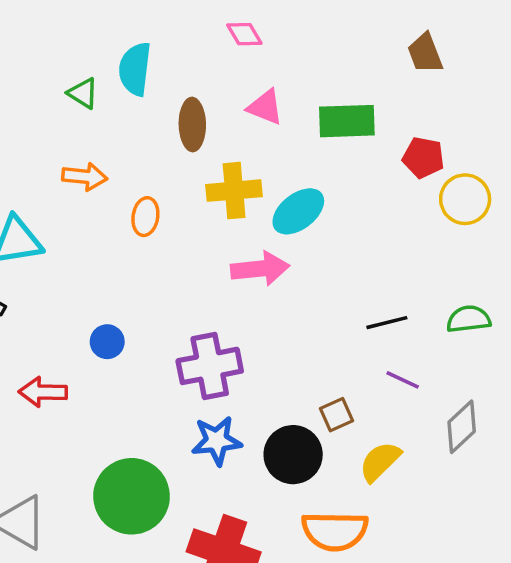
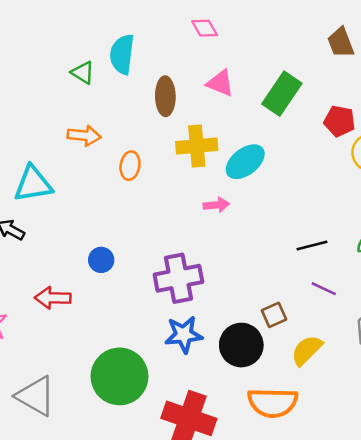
green rectangle: (347, 121) -> (282, 94), turned -54
pink arrow: (260, 269) -> (216, 205), size x0.6

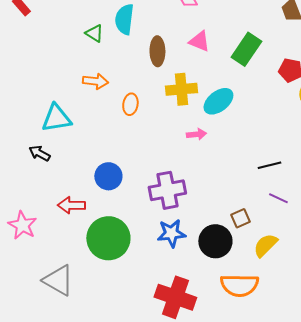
blue circle: (101, 260) -> (108, 176), size x1.4
green circle: (119, 376) -> (108, 238), moved

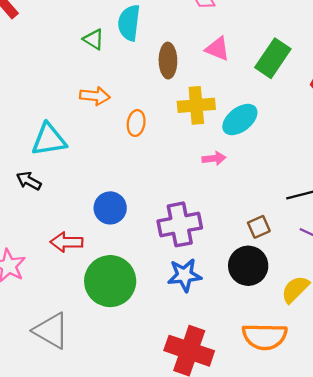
brown square: (240, 218) -> (259, 227), moved
black circle: (215, 241) -> (248, 266), moved

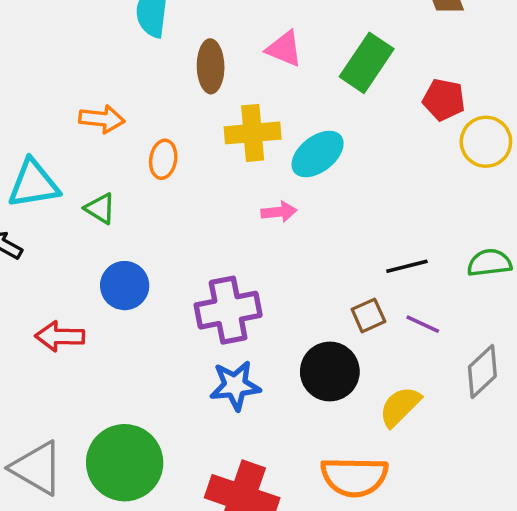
green triangle: (94, 39) -> (100, 208), moved
brown square: (259, 227) -> (368, 315), moved
green circle: (110, 281) -> (125, 463), moved

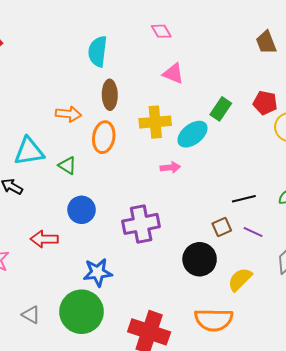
green rectangle: (367, 63) -> (221, 109), moved, size x0.7
brown ellipse: (211, 66) -> (110, 95), moved
orange ellipse: (163, 159) -> (104, 137), size x1.4
blue star: (235, 386) -> (98, 272), moved
gray triangle: (37, 468) -> (31, 315), size x0.6

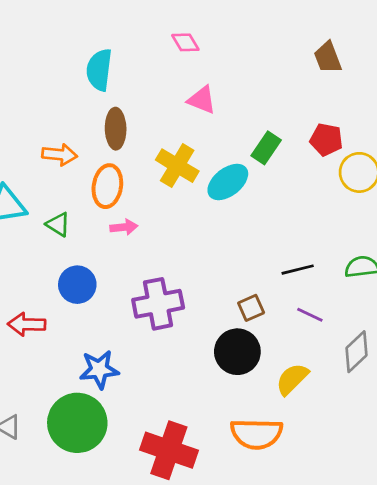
yellow cross: (155, 122) -> (177, 166), turned 36
pink arrow: (170, 167) -> (124, 227), moved
brown square: (222, 227) -> (251, 308), moved

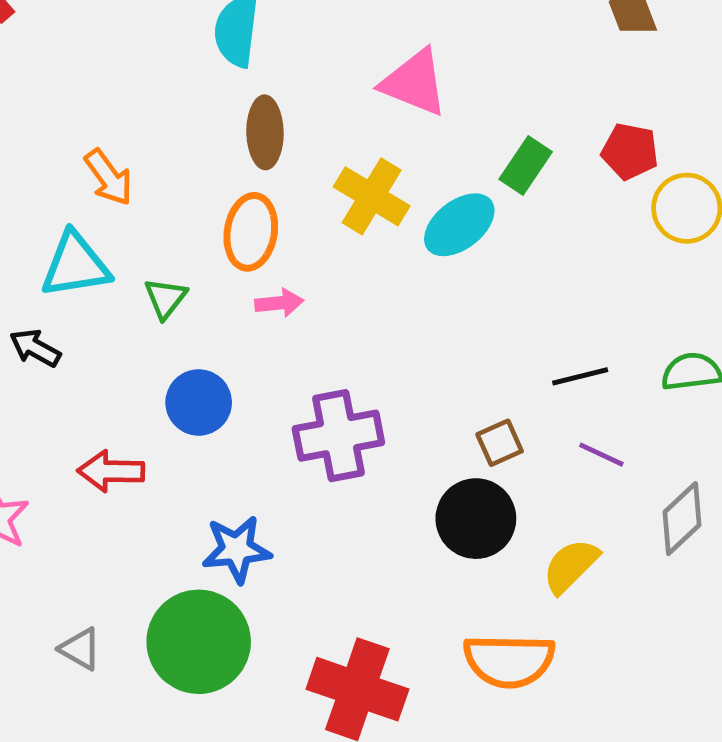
pink triangle: (202, 100) -> (414, 83), size x1.4
orange arrow: (60, 155) -> (109, 177), moved, turned 48
green triangle: (58, 224) -> (165, 298), turned 36

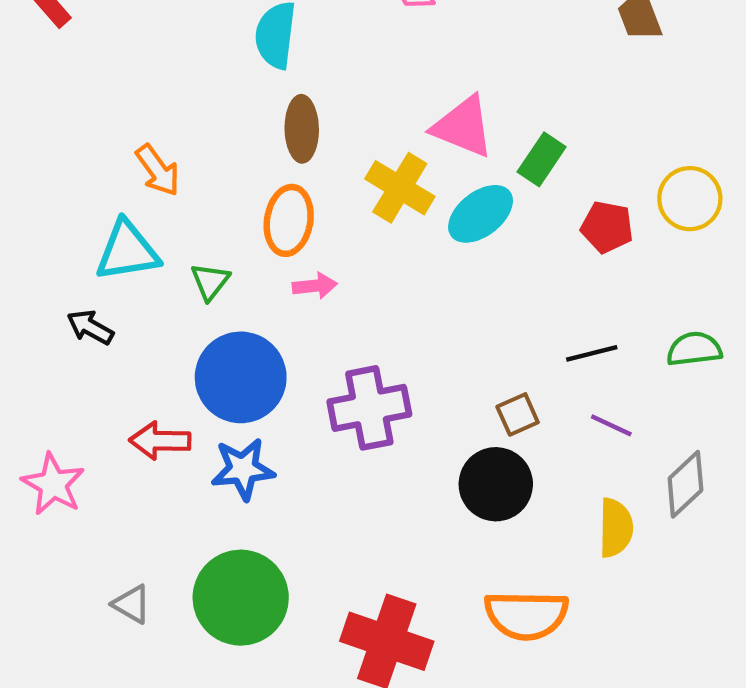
pink triangle: (414, 83) -> (463, 127), moved
red pentagon: (630, 151) -> (607, 227), moved
blue circle: (199, 402) -> (241, 377), size x1.5
blue star: (237, 549) -> (243, 469), moved
yellow semicircle: (571, 566) -> (616, 528), moved, turned 136

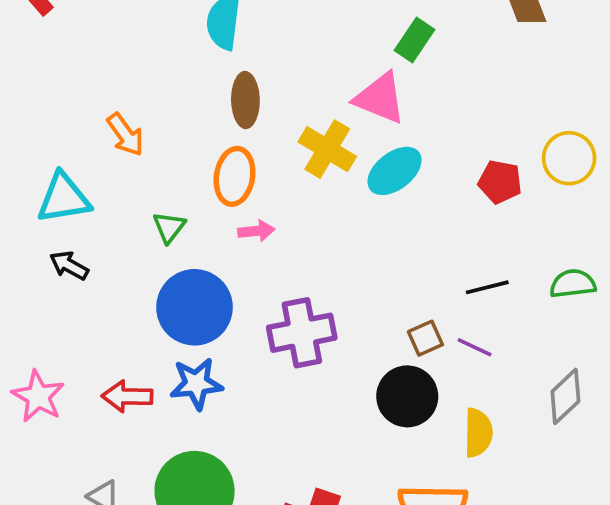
green rectangle: (542, 159) -> (415, 40), moved
cyan triangle: (127, 251) -> (64, 198), moved
purple line: (611, 425) -> (475, 347), moved
red arrow: (160, 441) -> (127, 396), moved
yellow semicircle: (616, 528) -> (478, 433), moved

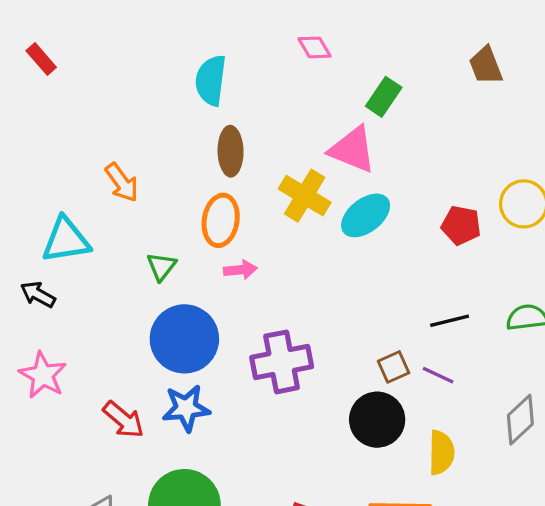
black arrow: (69, 265) -> (38, 294), moved
pink star: (38, 396) -> (43, 375), moved
red arrow: (127, 396) -> (124, 420), turned -141

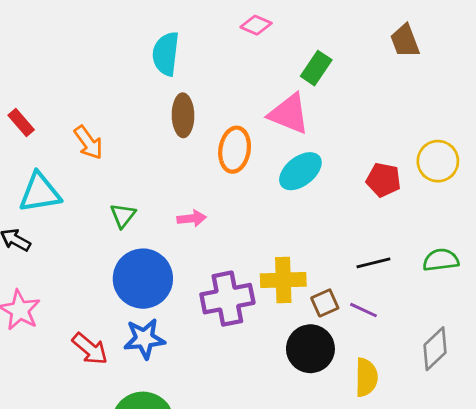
pink diamond: (315, 47) -> (256, 25), turned -36
red rectangle: (41, 59) -> (21, 122), moved
yellow cross: (305, 196) -> (283, 280), moved, turned -33
orange ellipse: (221, 220) -> (235, 150), moved

